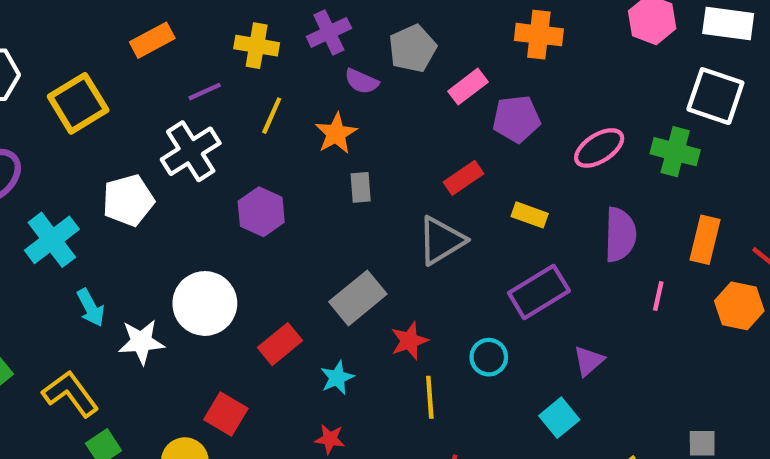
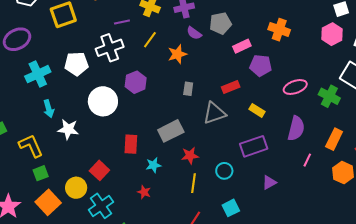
gray rectangle: (361, 187) -> (188, 89), moved
white circle: (205, 303) -> (103, 101), moved
red rectangle: (280, 344) -> (131, 144), turned -60
cyan square: (559, 418) -> (231, 208), moved

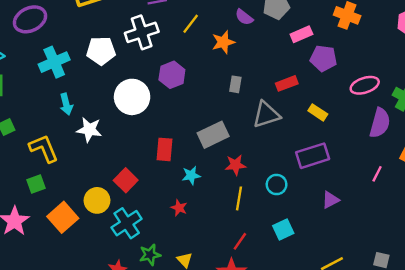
purple semicircle: (296, 128) -> (380, 123), moved
green square: (41, 173) -> (36, 184), moved

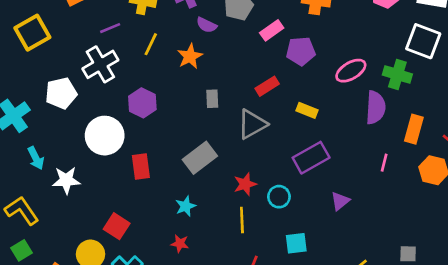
red rectangle: (164, 149) -> (141, 166), moved
red star: (235, 165) -> (245, 184), moved
cyan square: (283, 229) -> (296, 243), turned 30

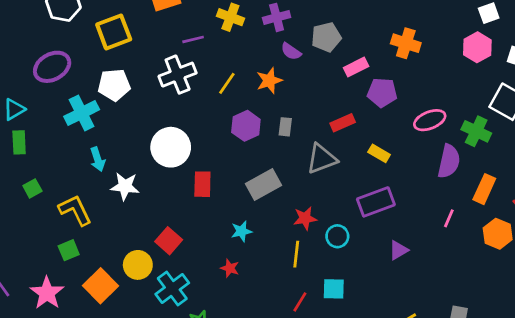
yellow line: (151, 44) -> (227, 83), moved
white pentagon: (61, 93) -> (114, 85), moved
purple hexagon: (142, 103) -> (246, 126), moved
cyan square: (296, 243) -> (334, 289), moved

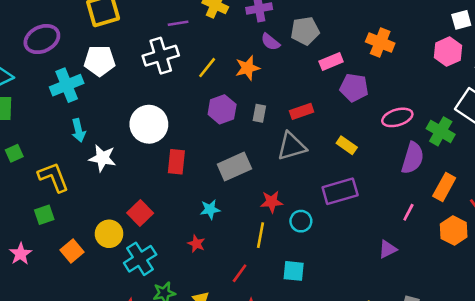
red rectangle: (343, 123) -> (302, 111), moved
purple triangle: (398, 250) -> (388, 249), moved
orange square: (101, 286) -> (72, 251), size x0.7
pink star: (47, 293) -> (21, 254), size x0.7
red line: (300, 302) -> (240, 273), moved

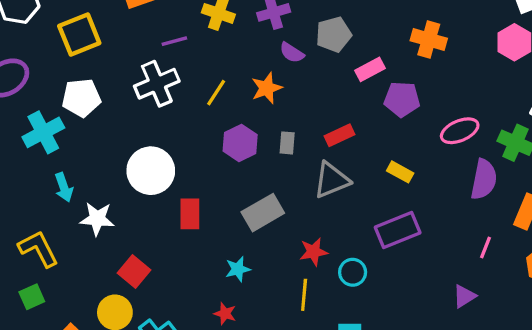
red square: (140, 213) -> (134, 272), moved

